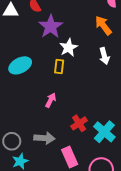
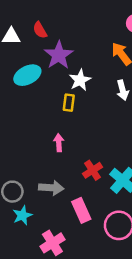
cyan ellipse: (20, 65) -> (27, 75), moved
pink arrow: (51, 100) -> (59, 143), turned -32

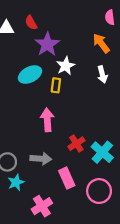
cyan ellipse: (27, 75) -> (30, 75), moved
pink arrow: (59, 143) -> (47, 120), size x1.5

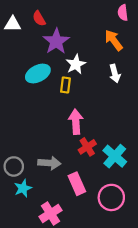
pink arrow: (47, 120) -> (76, 122), moved

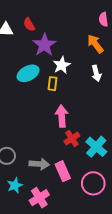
gray arrow: (49, 163) -> (39, 164), moved
cyan star: (23, 188) -> (15, 185), moved

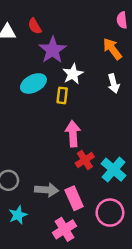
pink cross: (39, 198) -> (65, 229), moved

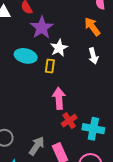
cyan ellipse: (33, 83) -> (26, 56), turned 40
cyan cross: (114, 170) -> (93, 129), turned -30
gray arrow: (47, 190) -> (37, 146), turned -60

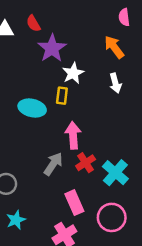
cyan ellipse: (26, 56) -> (32, 108), moved
cyan cross: (93, 129) -> (115, 173), turned 30
gray arrow: (37, 146) -> (53, 164), moved

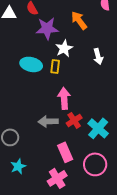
orange arrow: (114, 47) -> (79, 20), moved
purple star: (52, 48) -> (47, 28), turned 30
cyan ellipse: (32, 108) -> (31, 64), moved
gray arrow: (53, 164) -> (48, 121), turned -126

